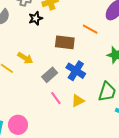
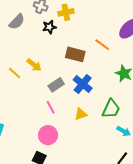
pink line: (56, 98) -> (51, 107), moved
pink circle: (18, 125) -> (48, 135), moved

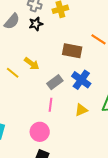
black star: (49, 27) -> (36, 24), moved
pink line: (51, 107) -> (51, 105), turned 40
pink circle: (48, 135) -> (40, 132), moved

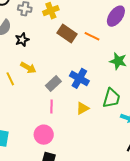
black star: (36, 24) -> (22, 40), moved
brown rectangle: (72, 51) -> (67, 33), moved, turned 30
yellow line: (13, 73) -> (10, 79), turned 32

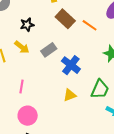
black star: (22, 40) -> (27, 25), moved
gray rectangle: (53, 84) -> (49, 50), moved
pink line: (52, 107) -> (21, 86), moved

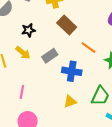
orange line: (90, 25) -> (88, 48), moved
blue cross: (71, 65) -> (72, 71), turned -30

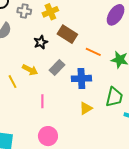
black star: (28, 30) -> (41, 42), moved
pink line: (22, 92) -> (42, 101), moved

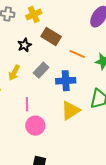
yellow arrow: (30, 70) -> (14, 73), turned 91
yellow triangle: (86, 108) -> (70, 110), size x1.5
pink circle: (48, 136) -> (35, 126), moved

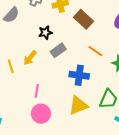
brown rectangle: (51, 36) -> (83, 19), moved
gray rectangle: (41, 70) -> (58, 50), moved

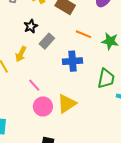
pink line: (37, 91) -> (34, 85), turned -40
yellow triangle: (78, 105) -> (67, 104), moved

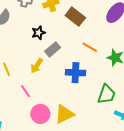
yellow arrow: (21, 54) -> (37, 66), moved
pink line: (34, 85) -> (25, 91), moved

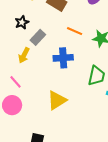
pink circle: (40, 114) -> (12, 105), moved

